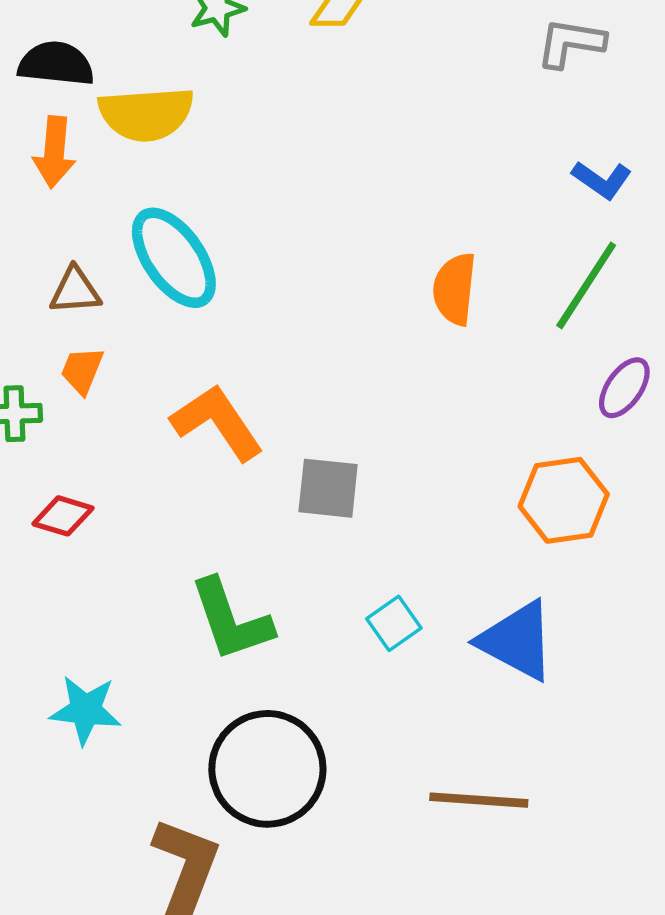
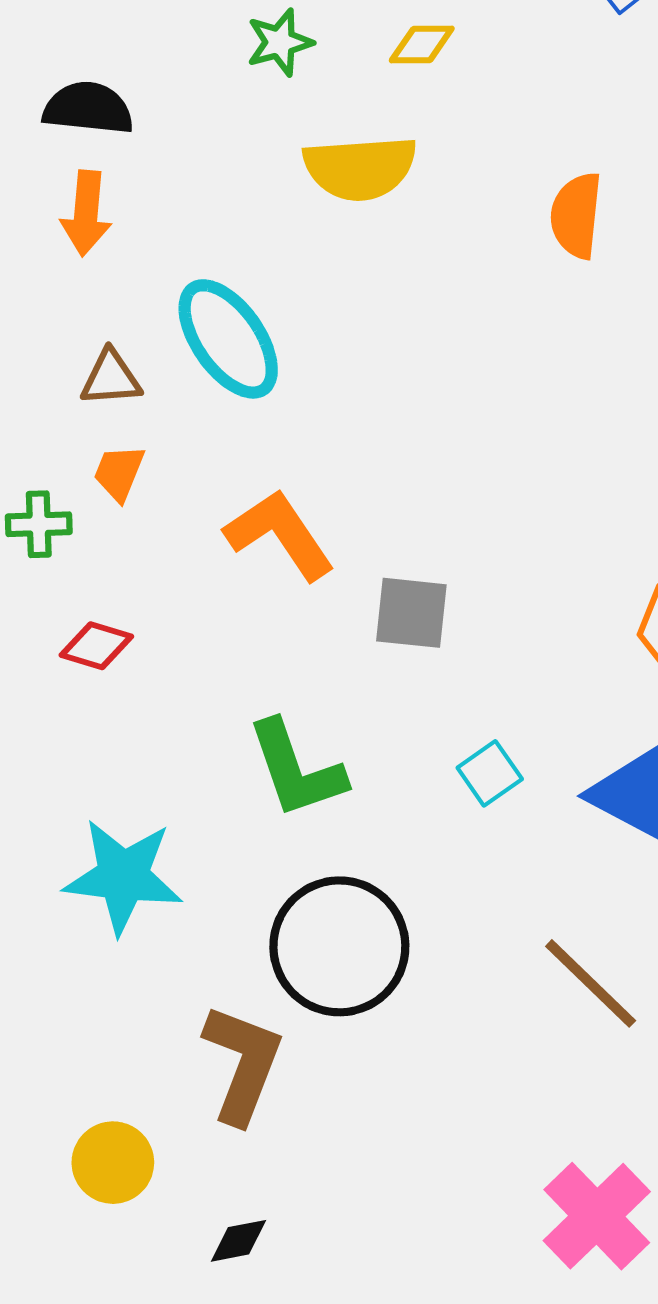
yellow semicircle: (146, 114) -> (360, 168), moved
orange semicircle: (455, 289) -> (576, 215), moved
cyan star: (86, 710) -> (123, 876), size x1.4
brown line: (479, 800) -> (591, 983), turned 40

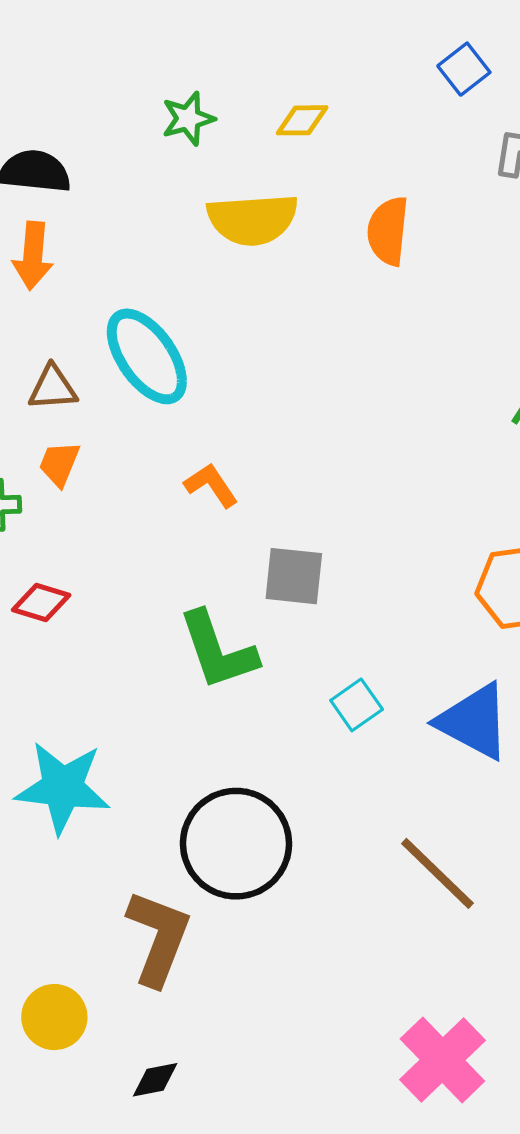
orange semicircle: (576, 215) -> (388, 231), moved
orange L-shape: (280, 535) -> (211, 485), moved, size x0.6
green L-shape: (296, 769) -> (218, 650), moved

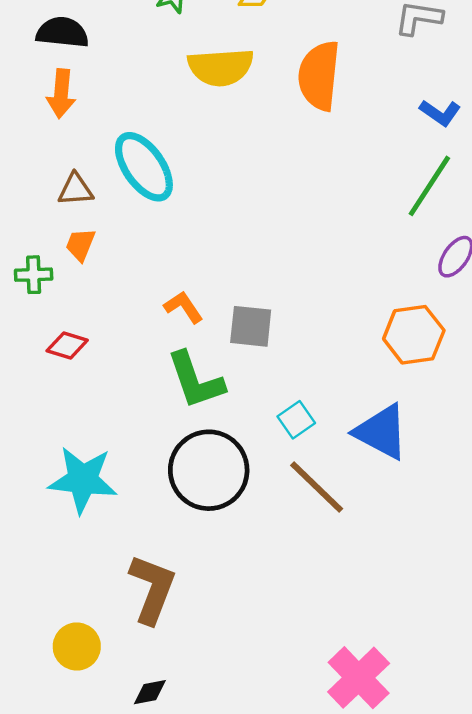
orange semicircle: (388, 231) -> (319, 76), size x1.4
orange L-shape: (211, 485) -> (184, 307), moved
black circle: (236, 844) -> (209, 470), moved
brown line: (437, 873) -> (317, 487), moved

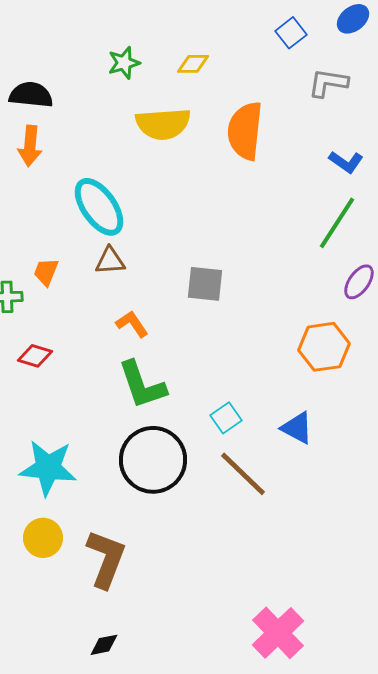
brown triangle: (76, 190) -> (110, 261), moved
gray square: (251, 326) -> (205, 284), moved
blue triangle: (381, 432) -> (297, 428), size x0.7
yellow circle: (77, 646) -> (43, 538), moved

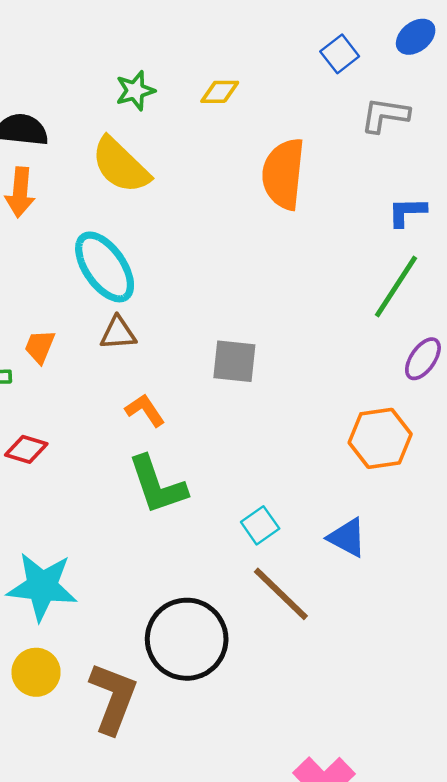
yellow semicircle: (163, 124) -> (120, 165), moved, turned 48
blue L-shape: (346, 162) -> (407, 212), turned 144
black circle: (153, 460) -> (187, 639), moved

